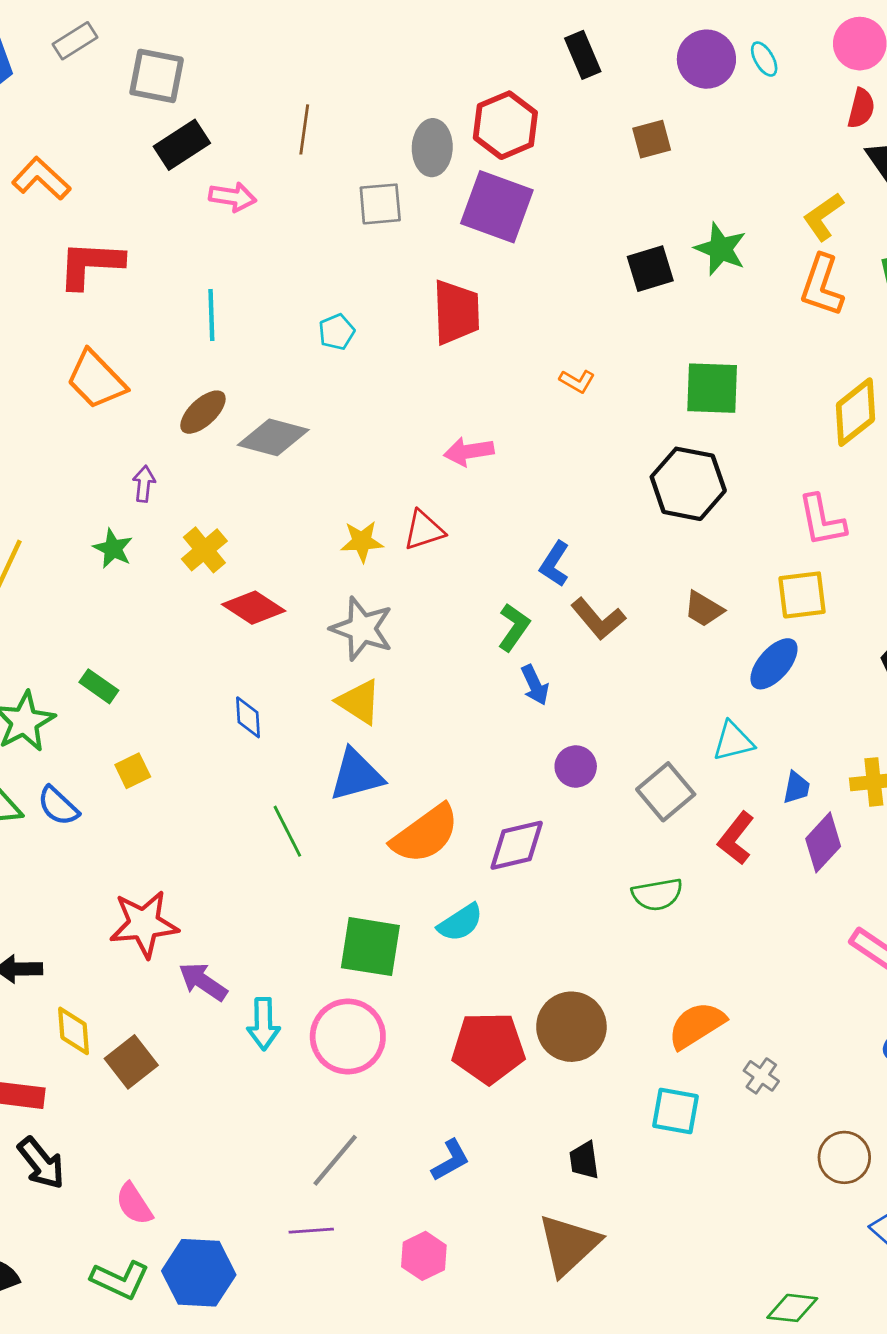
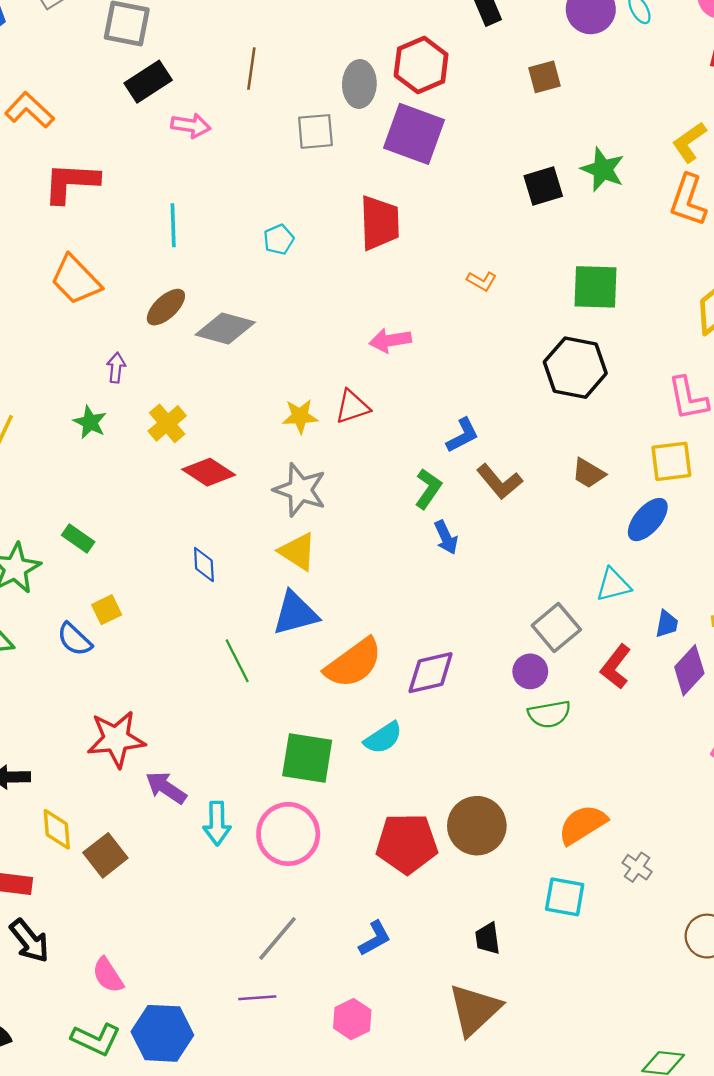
blue L-shape: (555, 564) -> (463, 435), turned -150
purple circle: (576, 766) -> (530, 671), moved
blue semicircle: (58, 806) -> (75, 639), moved

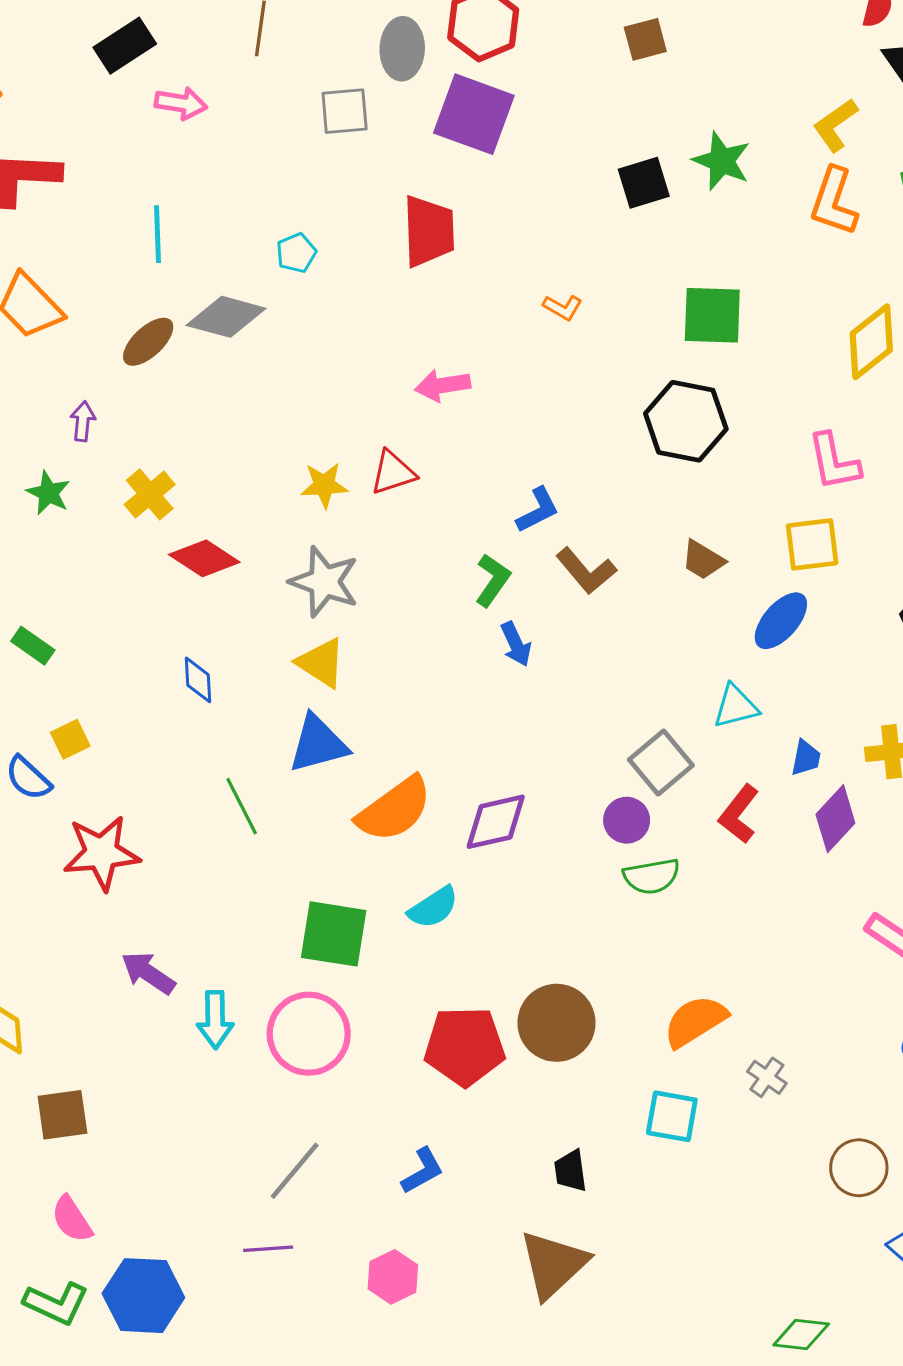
gray diamond: (225, 328) -> (226, 317), moved
red star: (116, 739) -> (101, 853), moved
brown square: (105, 855) -> (62, 1115), moved, turned 30

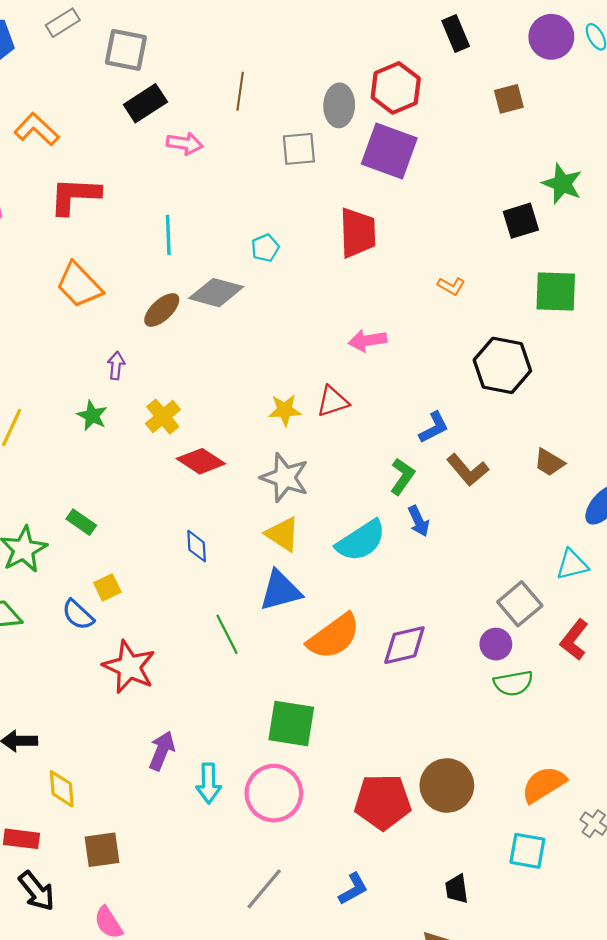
black square: (644, 183) -> (521, 221), moved
black hexagon: (686, 421) -> (502, 365), moved
red star: (101, 853) -> (129, 667), turned 30
cyan semicircle: (433, 907) -> (361, 541), moved, size x1.4
purple arrow: (148, 973) -> (162, 751), turned 78

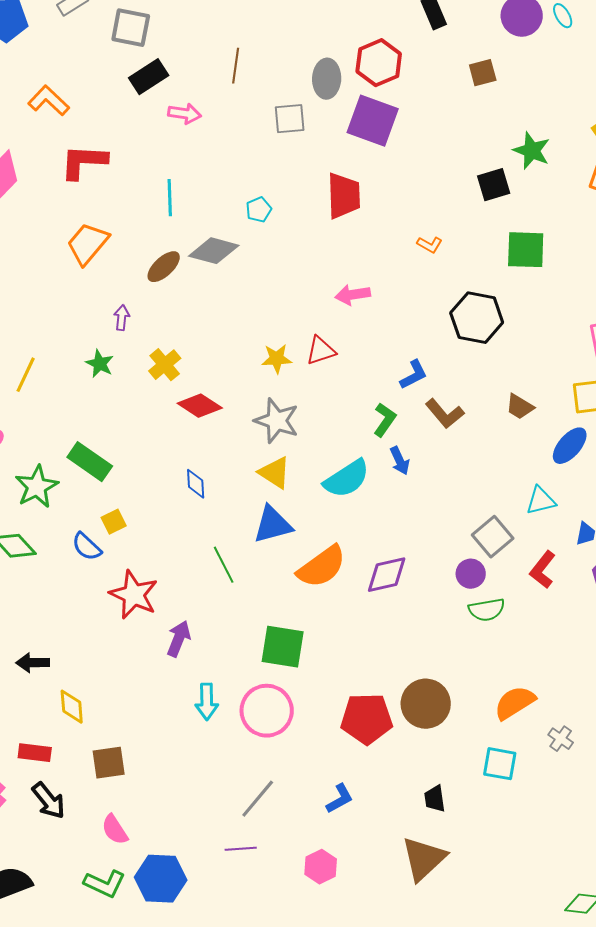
orange trapezoid: (79, 285) -> (88, 244), turned 84
green rectangle: (81, 522) -> (90, 462), size x1.6
purple arrow: (162, 751) -> (179, 639), moved

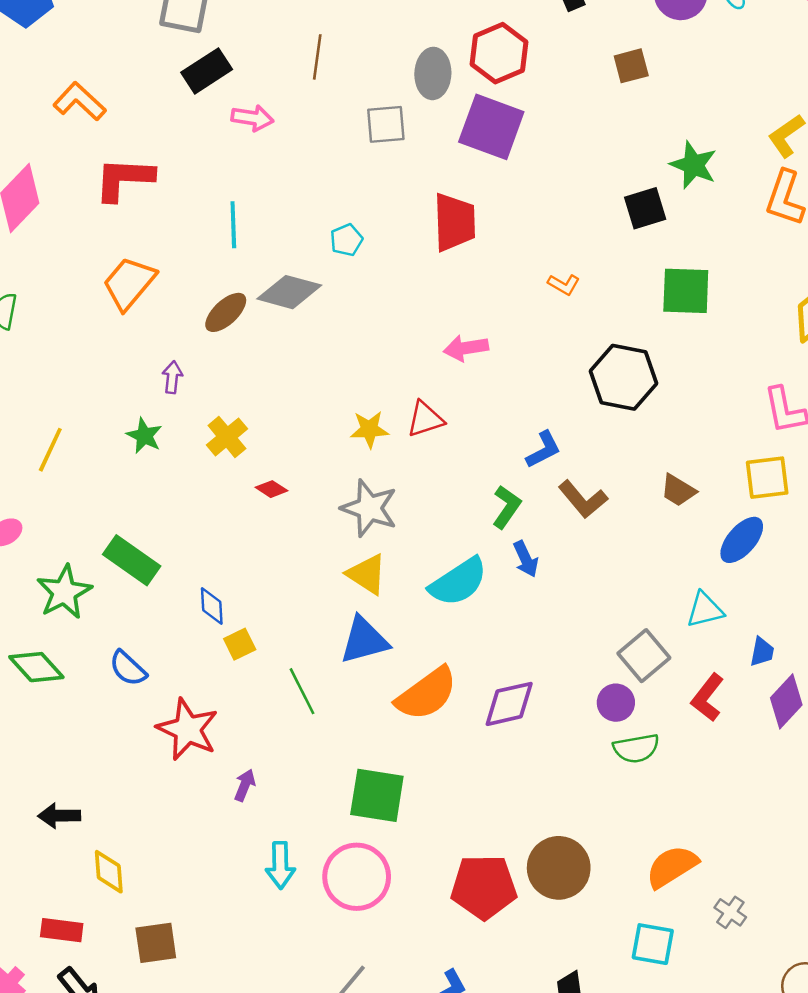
red diamond: (200, 406) -> (271, 489), size x0.6
blue diamond: (196, 484) -> (212, 606), moved
yellow square: (114, 522) -> (240, 644), moved
purple arrow: (179, 639) -> (245, 785), size x0.7

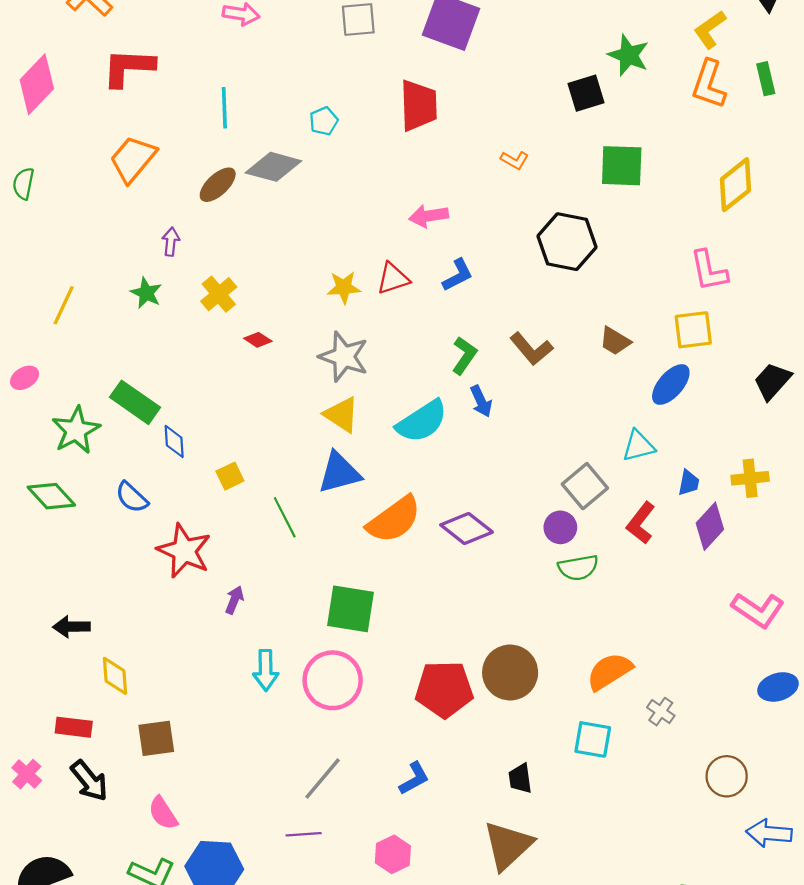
blue L-shape: (543, 450) -> (458, 275), moved
blue diamond: (212, 606) -> (174, 441), moved
purple diamond: (509, 704) -> (467, 528), turned 51

